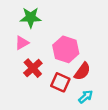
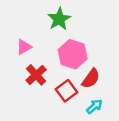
green star: (31, 17) -> (59, 19), moved, turned -30
red square: (60, 82) -> (66, 91), turned 30

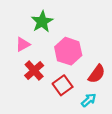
green star: (59, 19) -> (42, 22), moved
red semicircle: (91, 79) -> (97, 74), moved

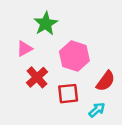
red square: (63, 85) -> (68, 94), turned 30

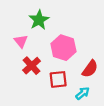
pink triangle: (25, 49) -> (21, 41), turned -40

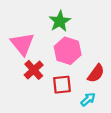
green star: (39, 20) -> (60, 21), moved
pink triangle: (21, 41) -> (22, 44), size x1.6

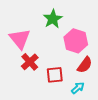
pink hexagon: (68, 51) -> (76, 41), moved

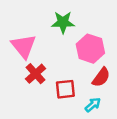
green star: (53, 19) -> (63, 22), turned 30

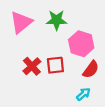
pink triangle: (24, 46) -> (21, 22), moved, turned 30
red square: (65, 89) -> (55, 65), moved

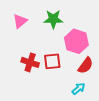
pink triangle: (21, 22) -> (20, 21), size x0.7
red cross: (32, 66) -> (30, 62), turned -30

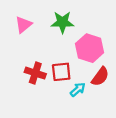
cyan arrow: (78, 89) -> (78, 90), moved

